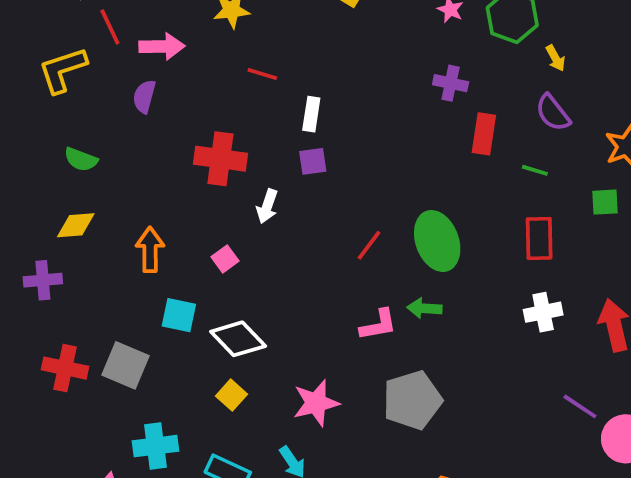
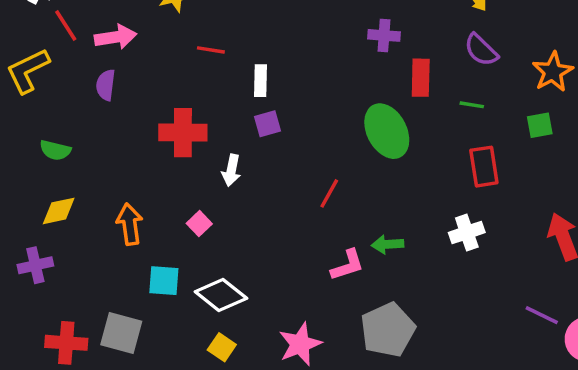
green ellipse: (437, 241) -> (387, 131), moved
white cross: (543, 312) -> (467, 232), moved

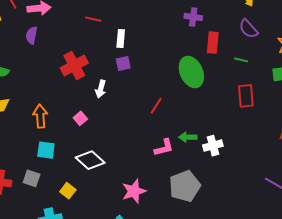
red cross: (183, 133) -> (74, 65), turned -32
white cross: (467, 232) -> (213, 146), moved
cyan square: (164, 281) -> (46, 150), moved
gray square: (121, 333) -> (32, 178), size x0.7
yellow square: (222, 347) -> (68, 191), moved

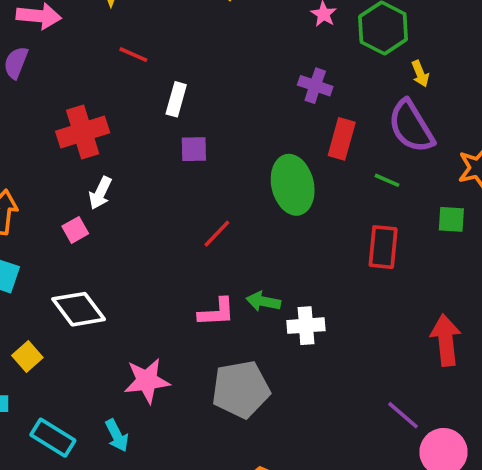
purple semicircle: (248, 29) -> (411, 126), size x1.4
purple square: (123, 63) -> (194, 149), moved
white arrow: (101, 89) -> (100, 193), moved

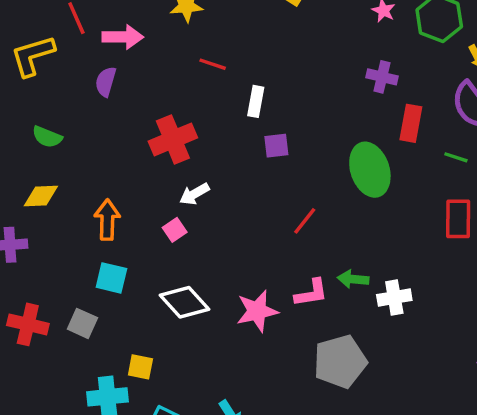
white arrow: (100, 193) -> (194, 194), turned 40
yellow square: (27, 357) -> (140, 367), moved, turned -32
pink star: (147, 381) -> (257, 311), moved

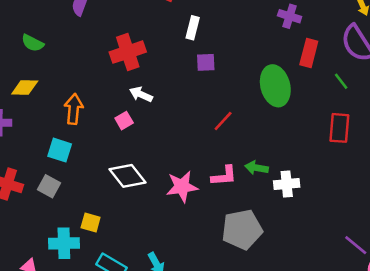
green line: (456, 157) -> (341, 81), turned 30
white arrow: (194, 194) -> (141, 94), turned 50
cyan square: (111, 278) -> (60, 150), moved

